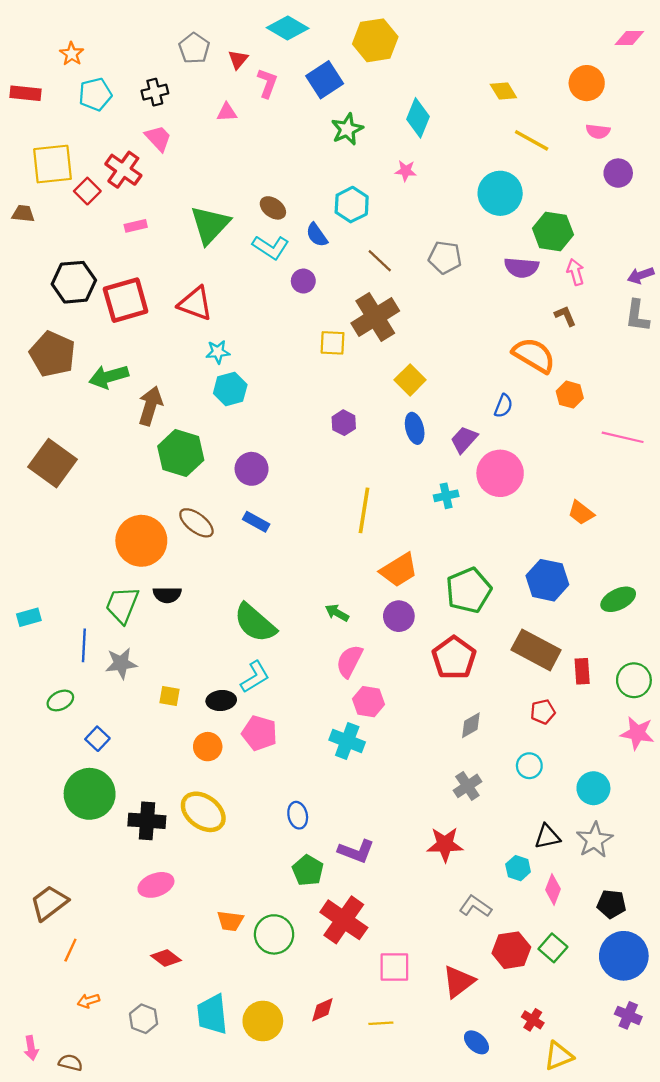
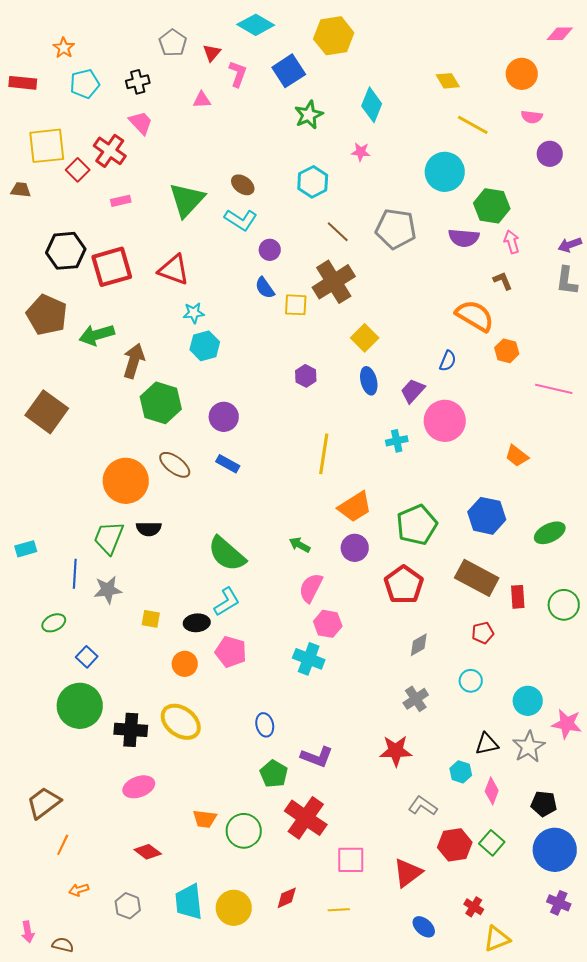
blue semicircle: (317, 235) -> (265, 288), moved
gray pentagon: (445, 257) -> (396, 229), size x1.4
pink star: (637, 733) -> (567, 724), moved

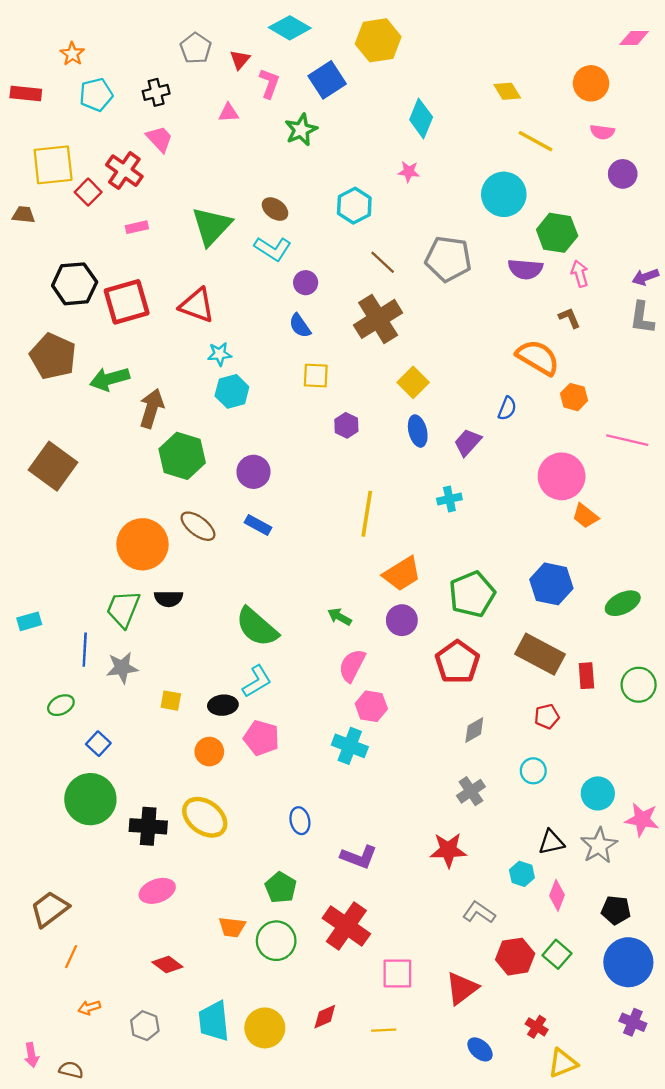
green star: (309, 115) -> (301, 130), moved
yellow square: (296, 305) -> (316, 376), moved
pink circle: (445, 421) -> (562, 476), moved
green pentagon: (274, 774) -> (281, 887), moved

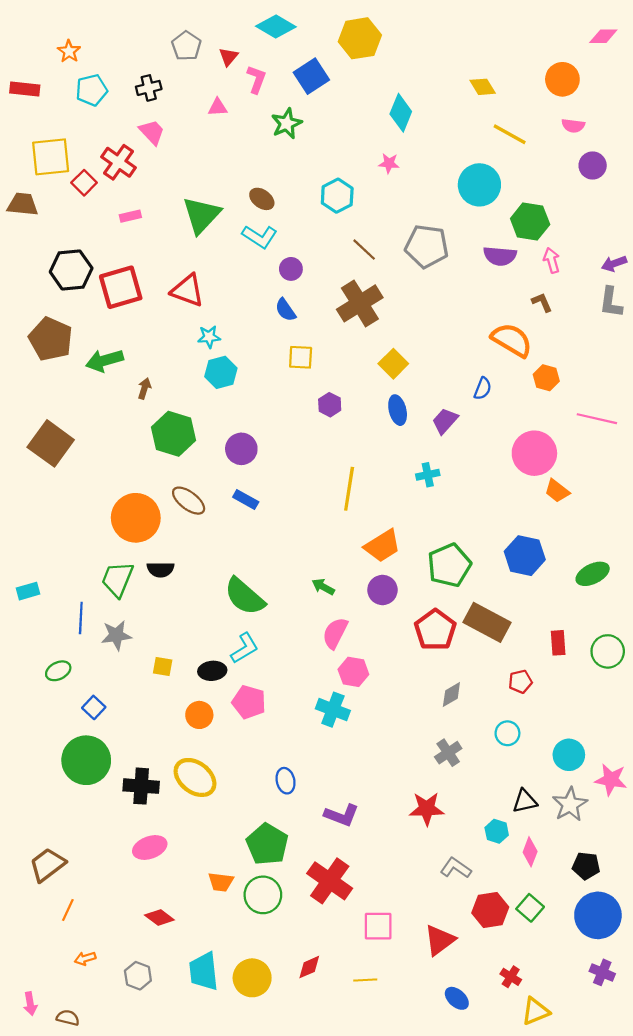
brown trapezoid: (24, 215) -> (23, 204), size x1.4
brown arrow: (152, 408) -> (144, 389), size x0.6
brown rectangle: (540, 654) -> (487, 622), moved
green pentagon: (281, 887) -> (267, 844), size x1.4

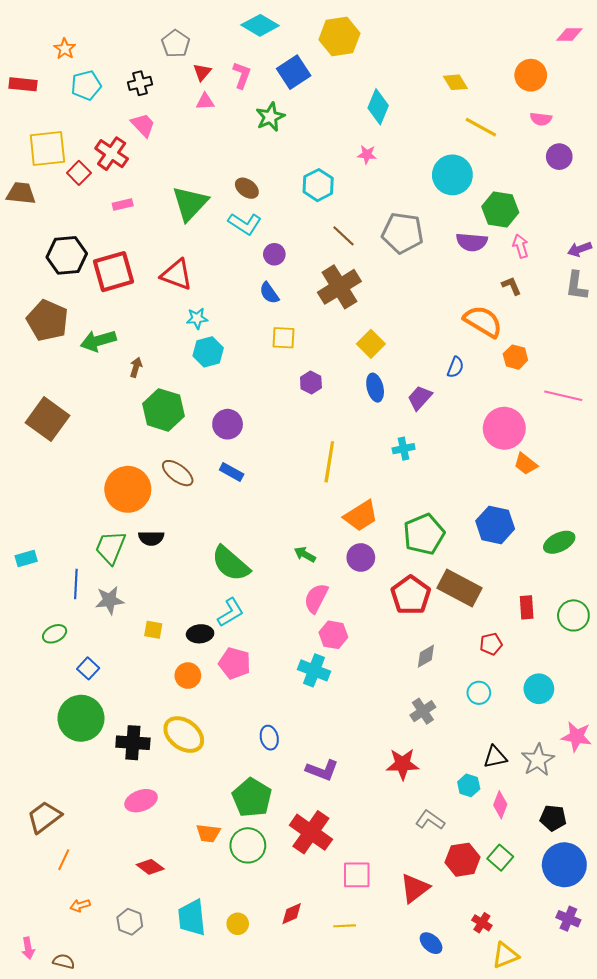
red triangle: (228, 57) -> (202, 72), moved
cyan circle: (569, 755) -> (539, 689), moved
yellow circle: (252, 978) -> (238, 924), size x0.6

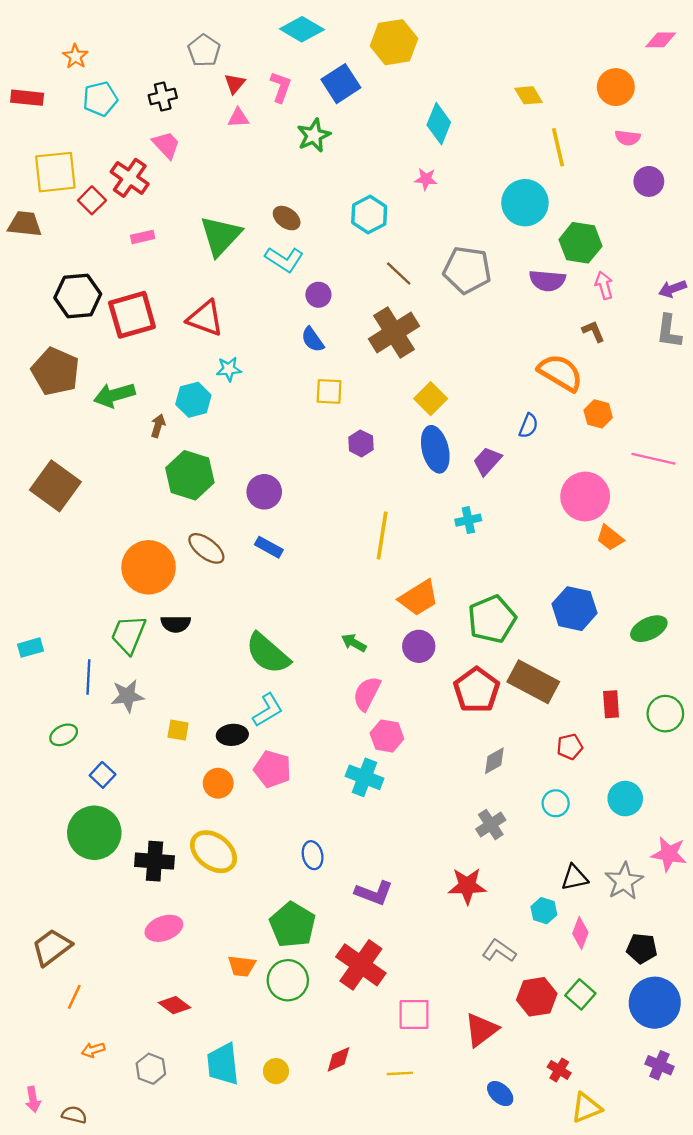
yellow line: (481, 127) -> (558, 147), turned 48
cyan hexagon: (208, 352) -> (193, 400), moved
blue ellipse: (375, 388) -> (435, 449), size x1.4

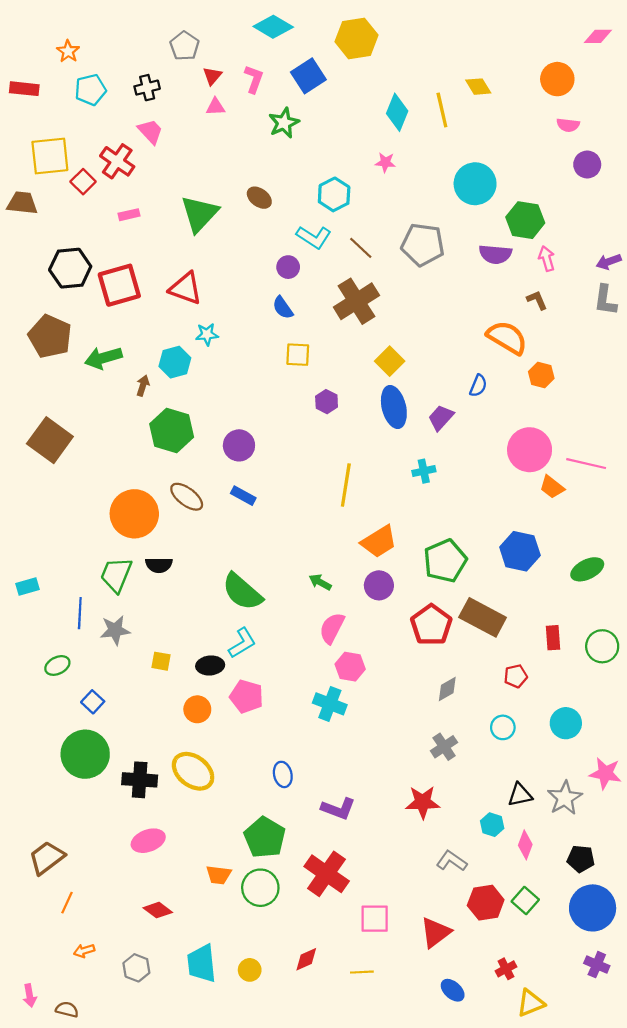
yellow line: (558, 147) -> (442, 110), moved
cyan L-shape: (284, 259) -> (314, 237), moved
pink line: (654, 459) -> (586, 464), moved
red cross: (559, 1070) -> (506, 969), turned 30

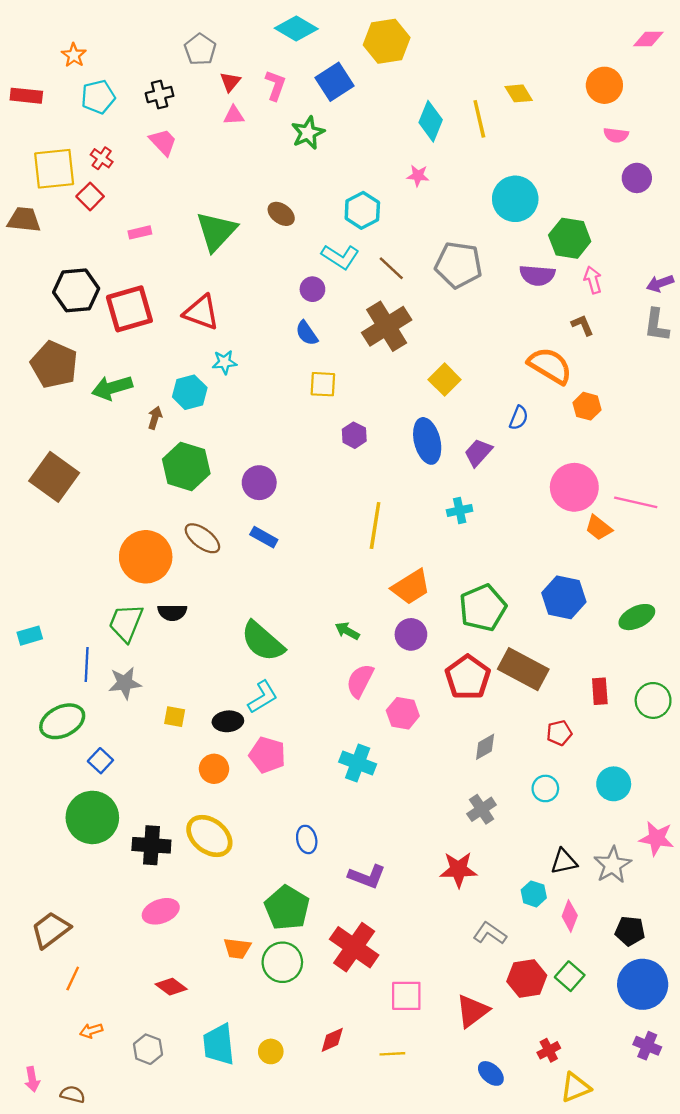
red cross: (117, 161) -> (102, 158), moved, size x0.6
yellow square: (390, 361) -> (445, 380), moved
green ellipse: (57, 665) -> (62, 721), size x1.6
pink hexagon: (350, 667) -> (403, 713), moved

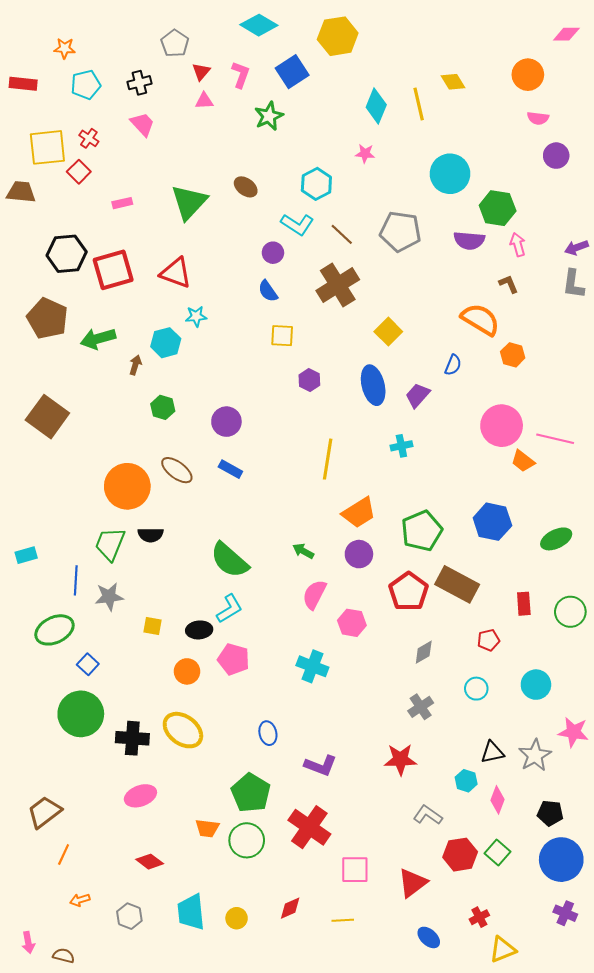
orange star: (74, 55) -> (65, 48), turned -30
green hexagon: (186, 466) -> (163, 407), size x0.6

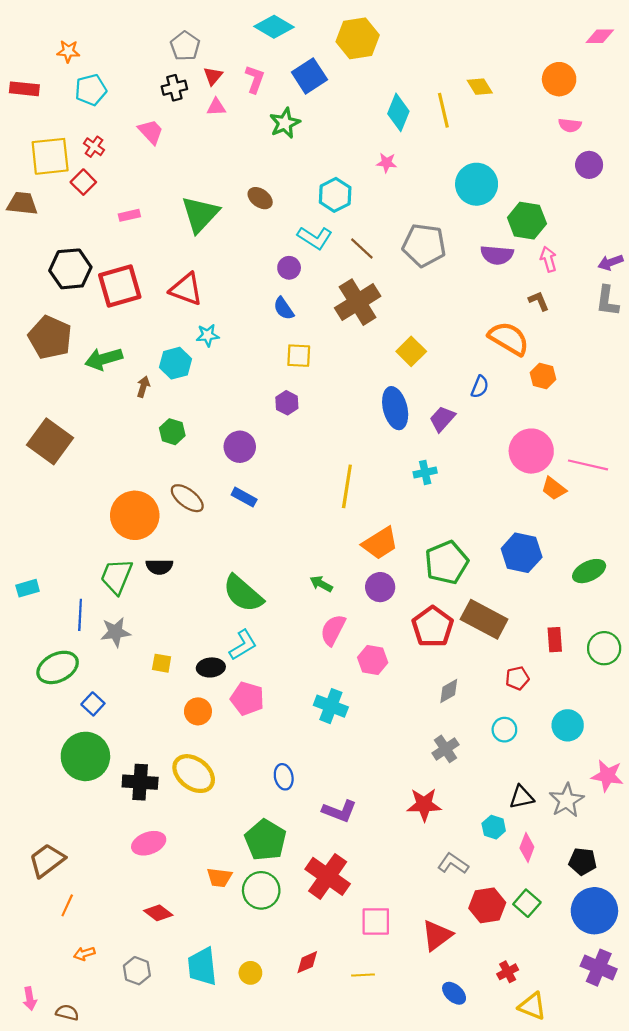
black cross: (139, 83) -> (174, 88), moved
purple hexagon: (309, 380) -> (287, 403), moved
purple cross: (565, 913) -> (599, 968), size x1.4
yellow triangle: (503, 950) -> (532, 1006), turned 44

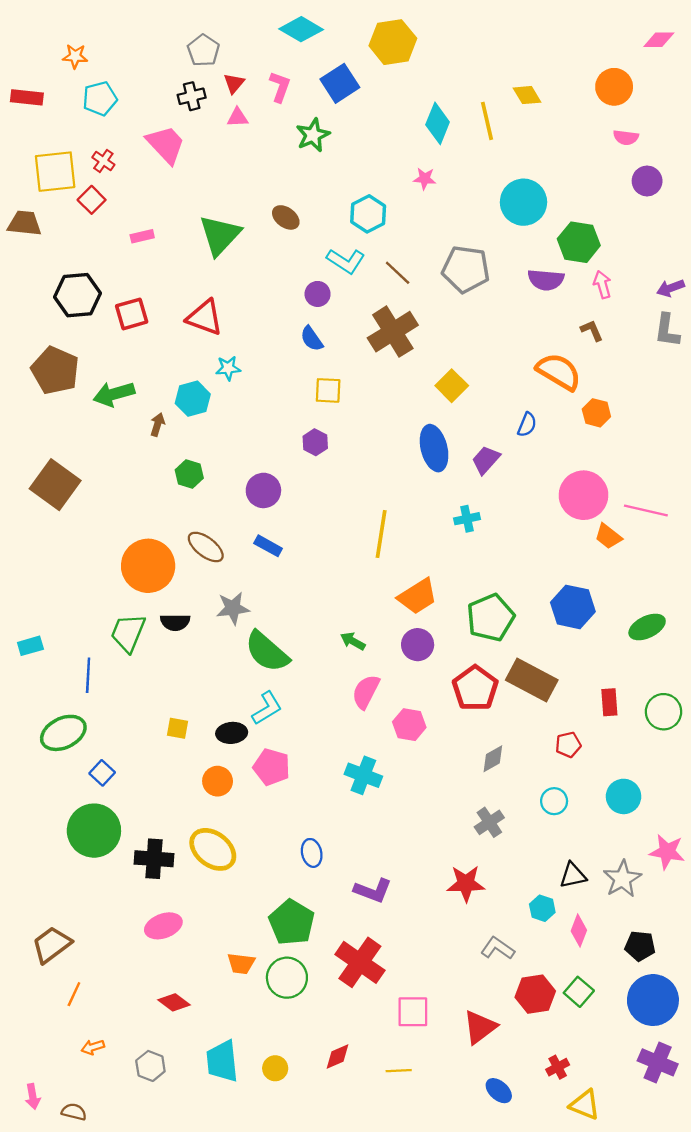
pink trapezoid: (151, 132) -> (166, 144), size x1.4
red square: (120, 286) -> (132, 314), size x0.7
gray star: (115, 632) -> (233, 608), moved

